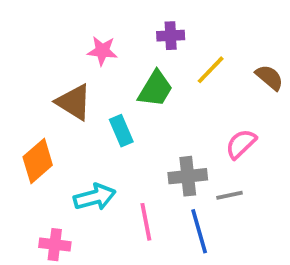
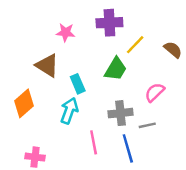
purple cross: (171, 36) -> (109, 23), size x1.5
green trapezoid: (155, 89) -> (116, 69), moved
cyan arrow: (95, 197) -> (69, 111), moved, turned -55

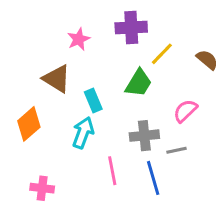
pink star: (66, 32) -> (79, 39), turned -30

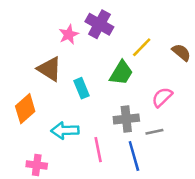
purple cross: (131, 27) -> (99, 24), moved, turned 32
cyan arrow: (83, 133) -> (65, 130), moved, turned -112

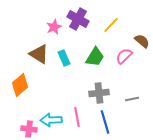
yellow line: (142, 47) -> (111, 25), moved
cyan rectangle: (81, 88) -> (64, 58), moved
pink semicircle: (162, 97) -> (124, 56), moved
cyan arrow: (65, 130) -> (51, 120), moved
gray line: (154, 132) -> (132, 99), moved

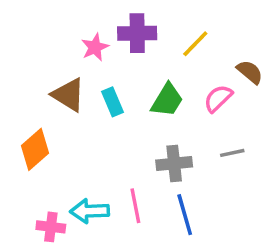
purple cross: (78, 19) -> (137, 33), turned -30
gray line: (132, 99) -> (232, 153), moved

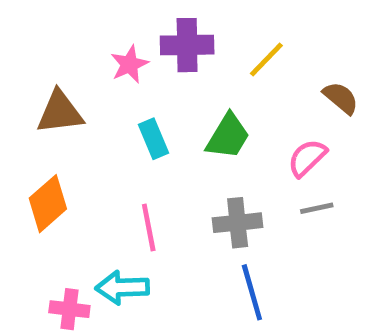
brown triangle: (68, 95) -> (60, 112), moved, turned -39
pink semicircle: (218, 98) -> (307, 158), moved
pink line: (135, 206) -> (149, 228), moved

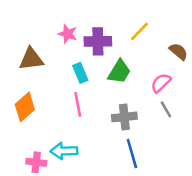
purple cross: (187, 45) -> (98, 41), moved
pink star: (129, 64) -> (68, 34), turned -30
gray line: (317, 208) -> (166, 109), turned 72
pink line: (149, 228) -> (78, 104), moved

